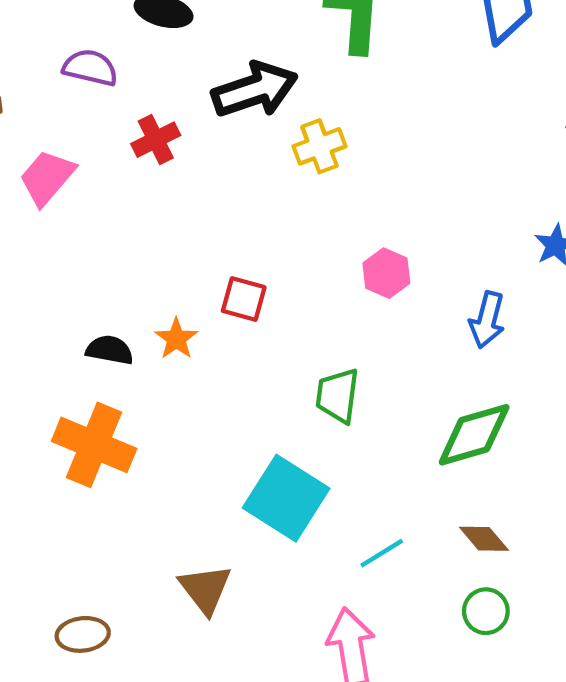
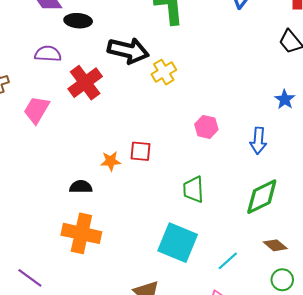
black arrow: (255, 90) -> (128, 51), turned 42
red cross: (156, 140) -> (85, 83), size x1.5
orange star: (176, 339) -> (111, 161), moved, turned -30

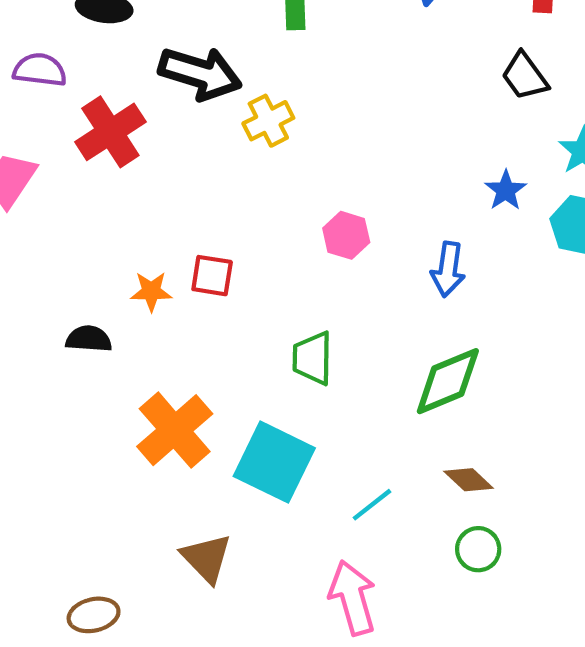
orange cross: (81, 233) -> (175, 430), moved, turned 33

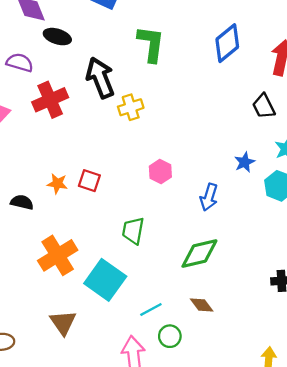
black arrow: (200, 73) -> (100, 78), turned -138
green circle: (478, 549) -> (170, 336), moved

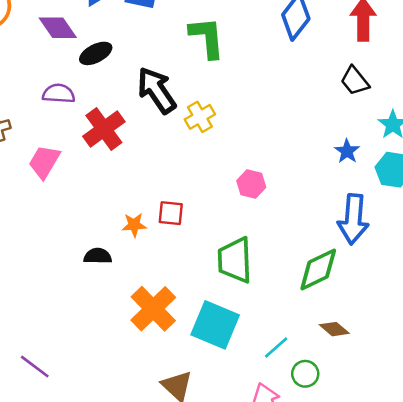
black ellipse: (57, 37) -> (96, 53), turned -32
blue arrow: (209, 197) -> (353, 219), moved, size x1.5
green trapezoid: (133, 231) -> (235, 260), size x1.4

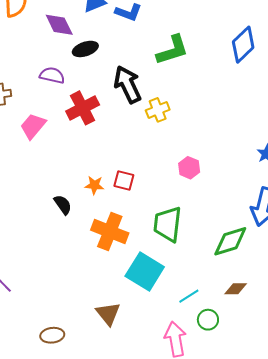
green L-shape: (207, 37) -> (173, 50), turned 69
black semicircle: (98, 256) -> (63, 205), turned 45
orange cross: (153, 309) -> (110, 232), moved, turned -33
brown diamond: (334, 329) -> (236, 289), turned -50

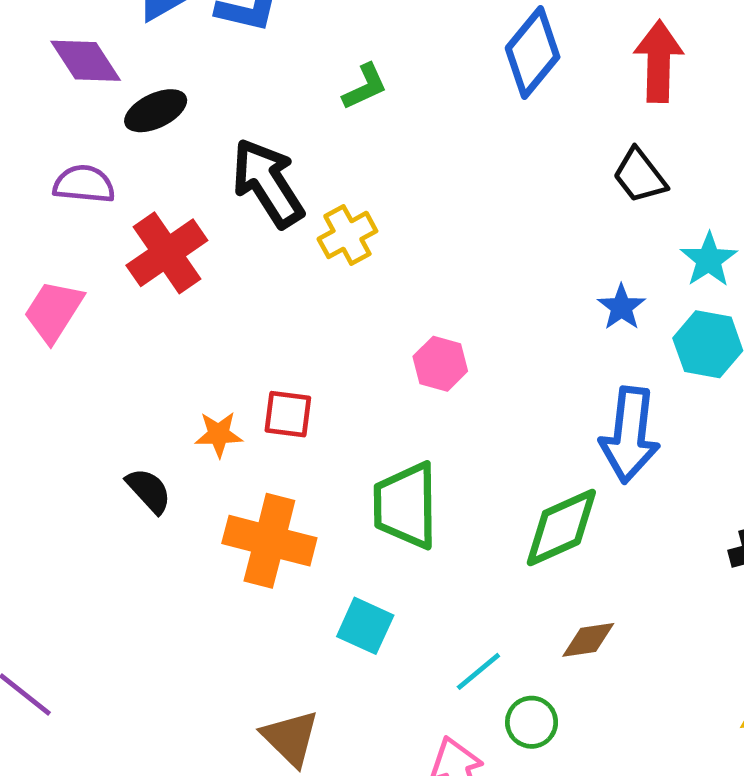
green L-shape: (173, 50) -> (365, 87), size x0.6
cyan square: (145, 271) -> (365, 626), size x0.6

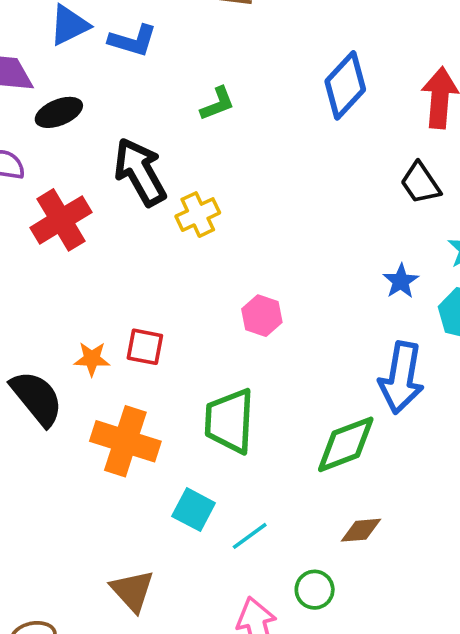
black semicircle: (149, 491) -> (37, 398), size x1.6
cyan line: (478, 671) -> (250, 536), moved

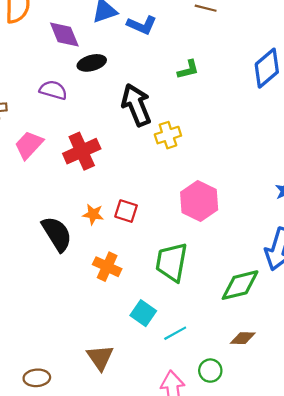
red cross: (61, 220) -> (82, 151), moved
pink hexagon: (262, 316) -> (199, 201), size x1.6
orange cross: (125, 441) -> (107, 267), size x0.7

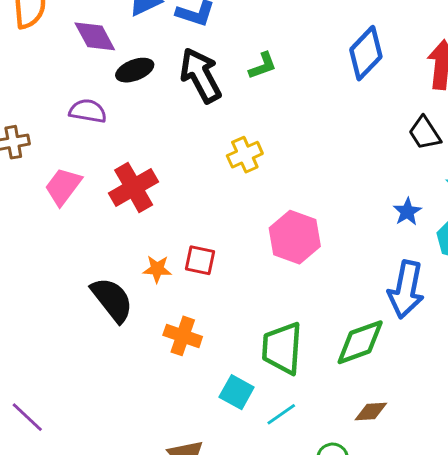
black arrow: (136, 105) -> (201, 75), moved
green trapezoid: (172, 262) -> (282, 348), moved

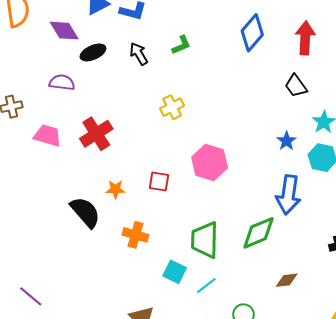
black arrow: (201, 75) -> (139, 54), size x0.6
pink trapezoid: (63, 186) -> (48, 136), turned 72
red square: (200, 260) -> (159, 182), moved
brown diamond: (371, 412) -> (287, 280), moved

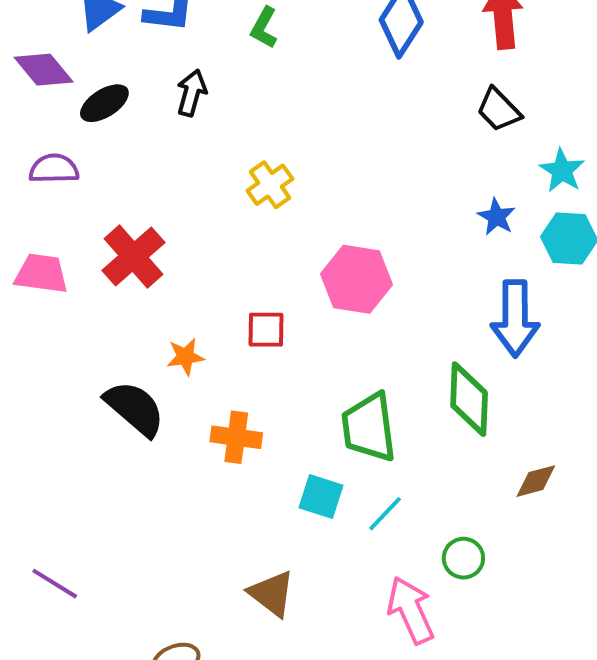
green L-shape: (181, 45) -> (264, 28), moved, turned 150
black arrow: (139, 54) -> (192, 93), turned 55
green diamond: (258, 233) -> (469, 399), turned -57

